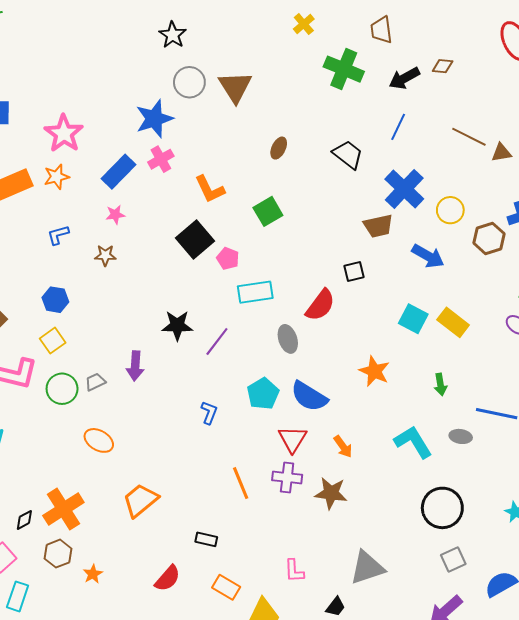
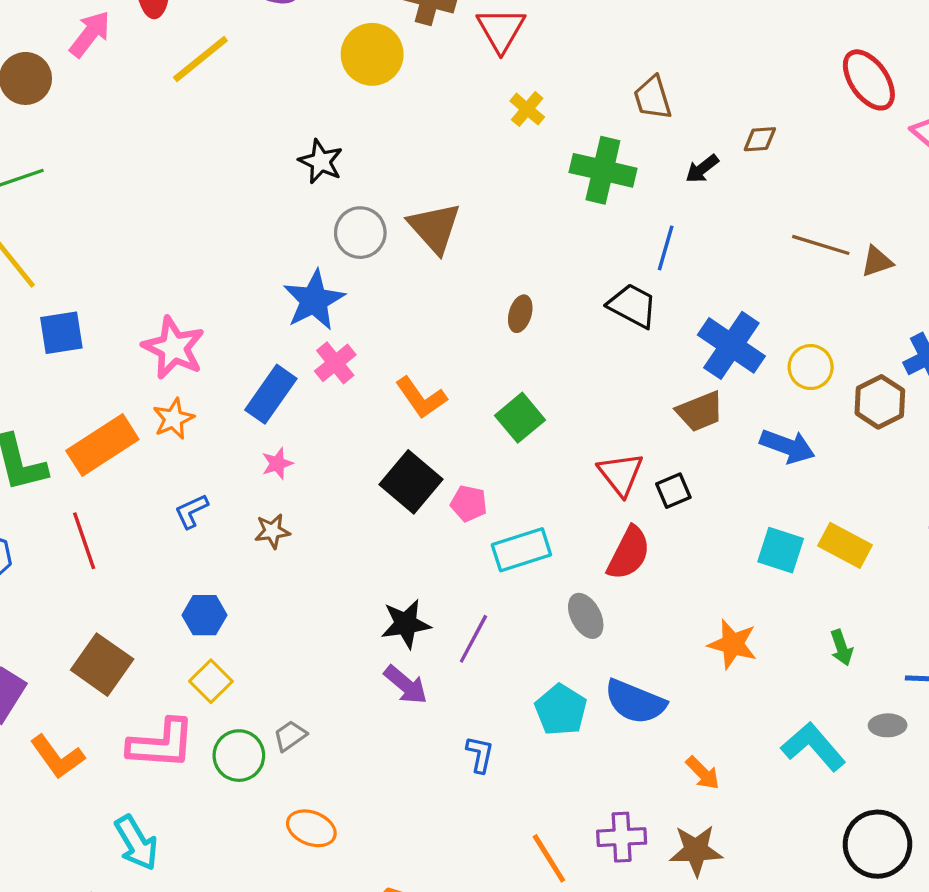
black arrow: (404, 78) -> (702, 169), size x0.7
blue line: (398, 127) -> (666, 248), moved
purple arrow: (135, 366) -> (406, 685), moved, turned -44
red triangle: (293, 439) -> (621, 474), moved

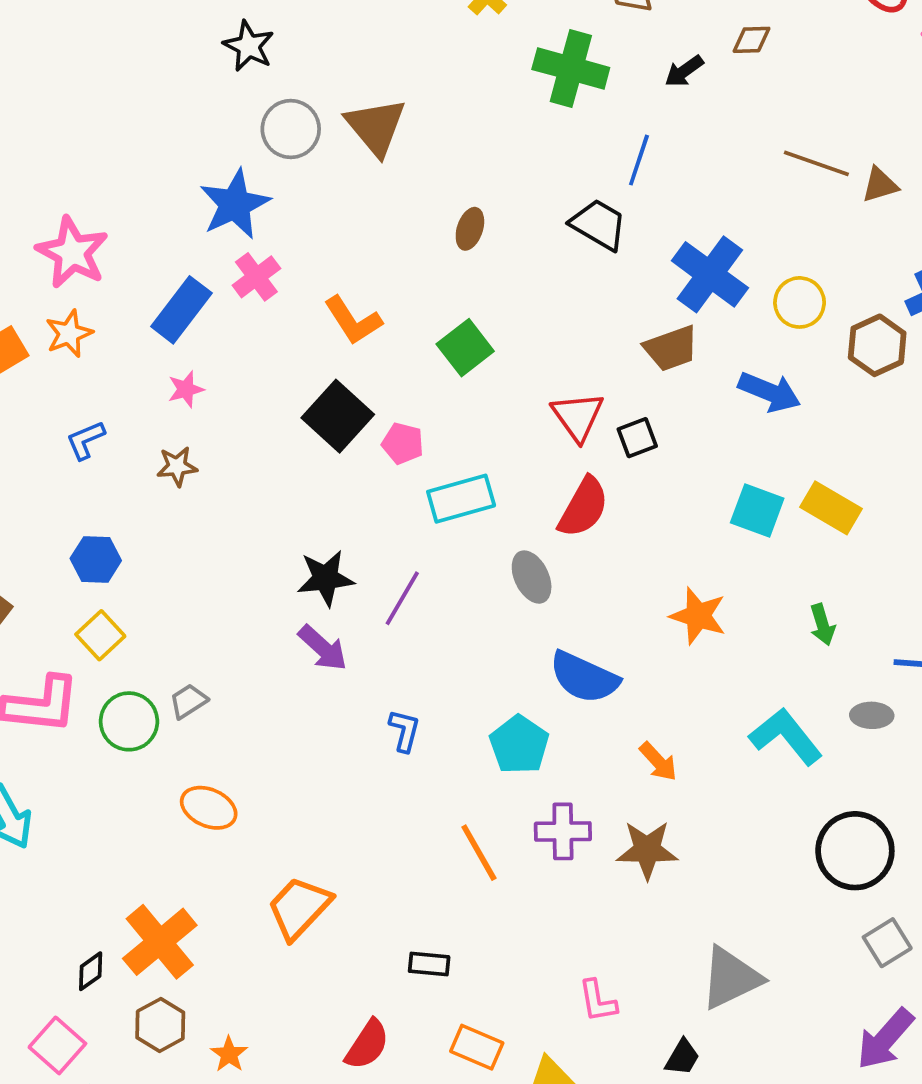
cyan pentagon: (561, 710) -> (519, 745), moved

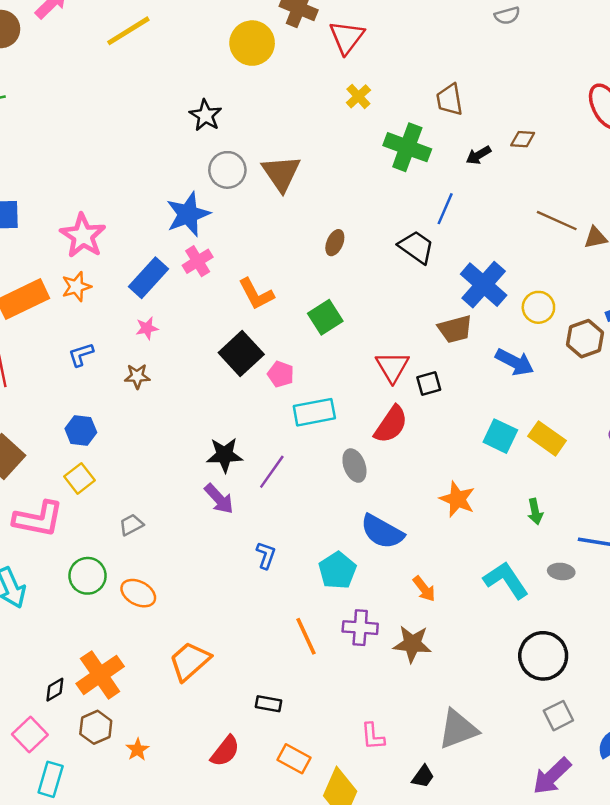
green circle: (129, 721) -> (88, 576), moved

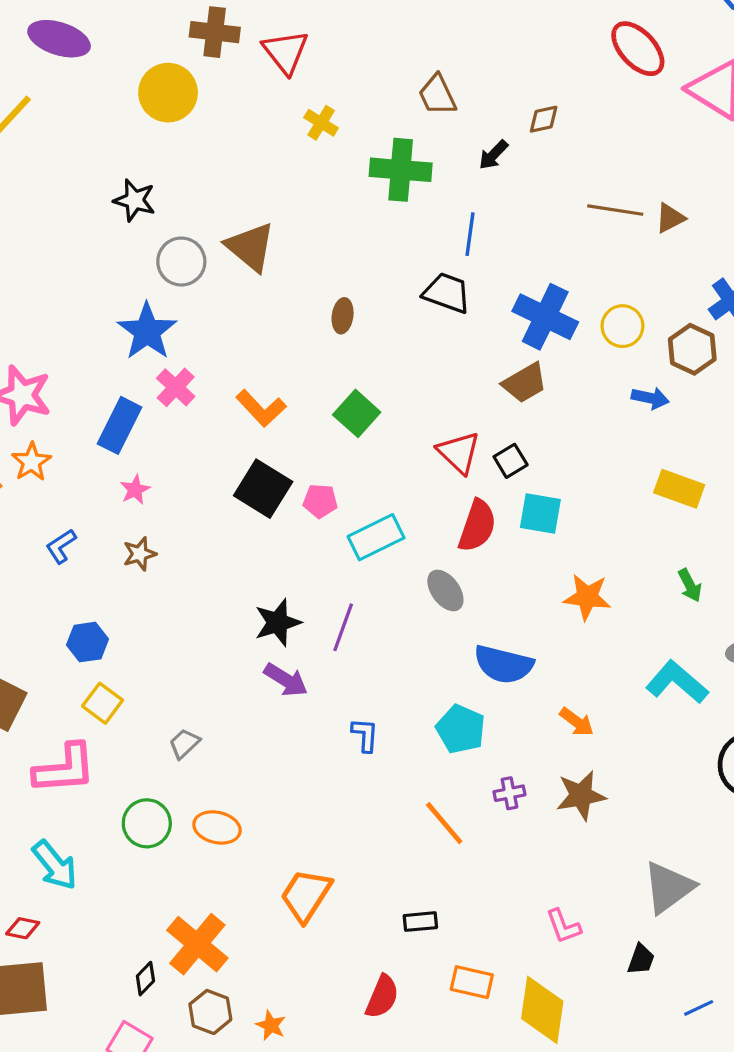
blue arrow: (515, 362) -> (650, 398), moved, size x0.7
cyan square: (500, 436) -> (540, 514), moved
purple cross: (360, 628) -> (509, 793), size x0.7

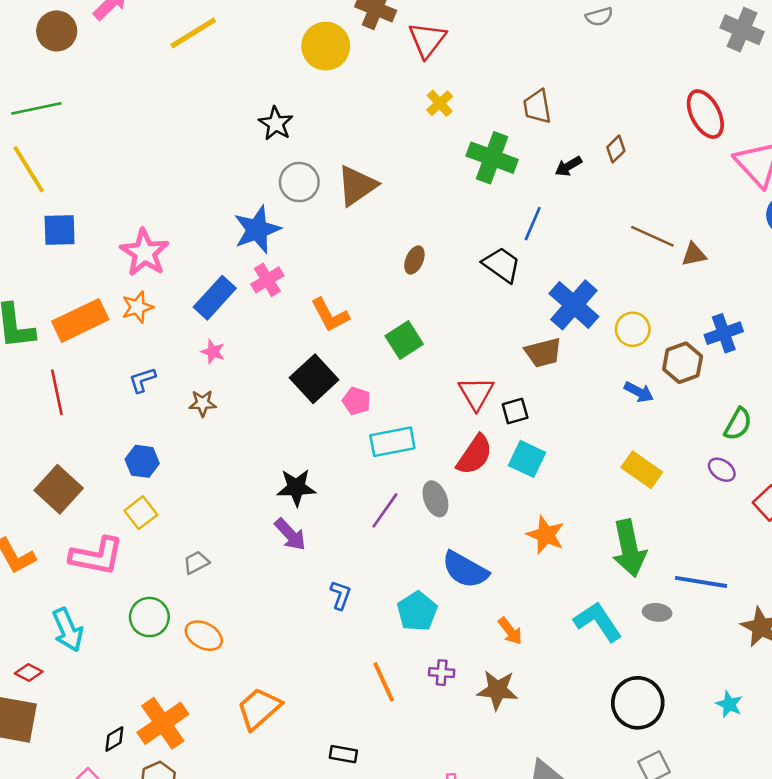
brown diamond: (544, 119) -> (616, 149), turned -48
brown triangle: (250, 247) -> (357, 186), turned 30
pink star: (135, 490) -> (213, 352), turned 30
green arrow: (690, 585) -> (629, 548), size x2.0
purple line: (343, 627) -> (385, 510), moved

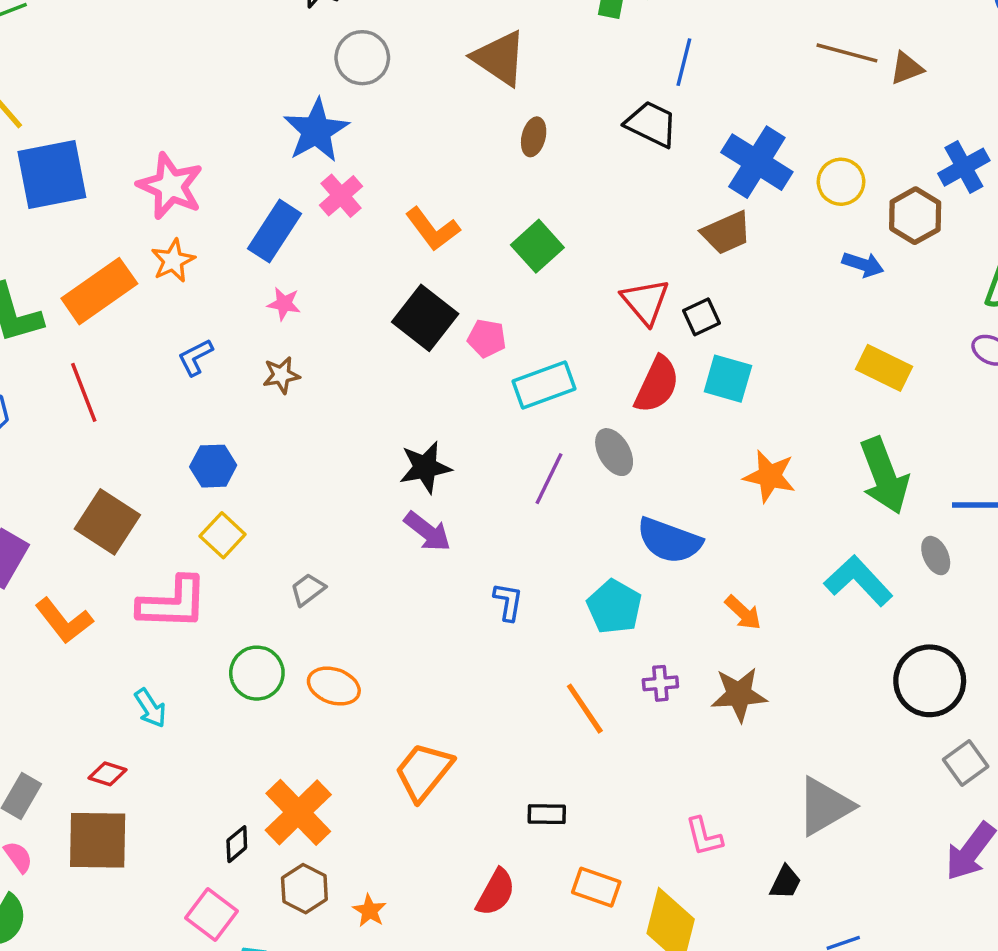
brown triangle: (357, 186) -> (500, 58), moved, turned -42
blue square: (60, 230) -> (52, 175), size x1.5
gray ellipse: (657, 612) -> (936, 556), turned 68
cyan arrow: (68, 630) -> (150, 708), size x0.7

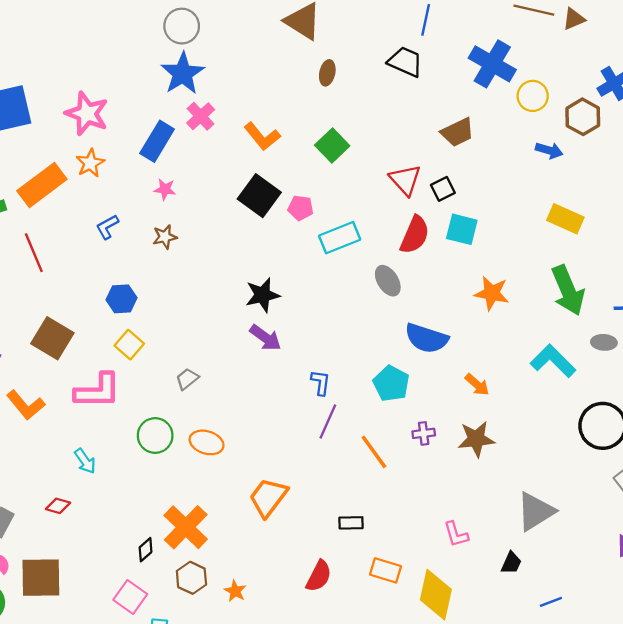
gray circle: (362, 58) -> (182, 26), moved
blue cross: (757, 162) -> (492, 64), moved
purple line: (549, 479) -> (328, 421), moved
gray ellipse: (936, 556) -> (604, 342), turned -60
brown square: (98, 840) -> (41, 578), moved

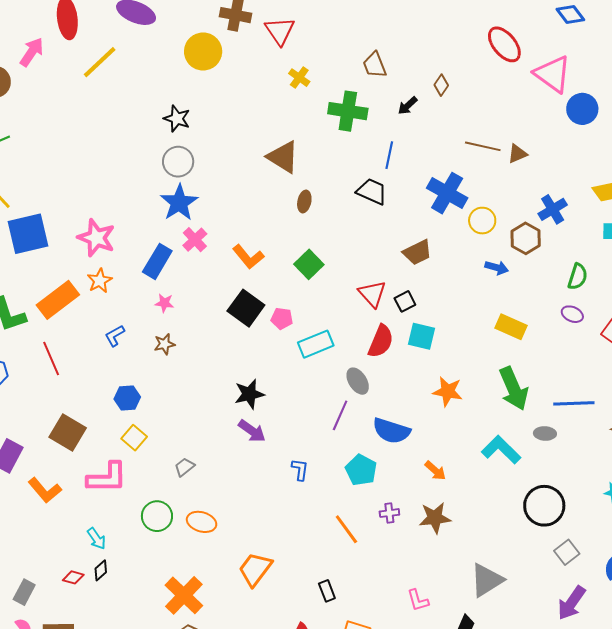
purple line: (328, 421) -> (340, 415), moved
black rectangle: (351, 523) -> (327, 591), turned 70
black diamond: (146, 550) -> (101, 570), moved

